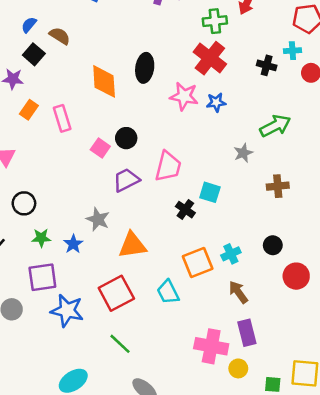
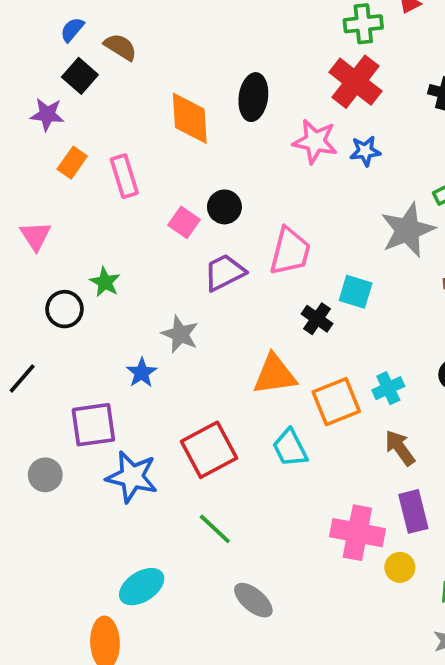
gray star: (243, 153) -> (408, 230), size x1.8
green star: (41, 238) -> (105, 282), moved, turned 30
orange triangle: (132, 245) -> (275, 375), moved

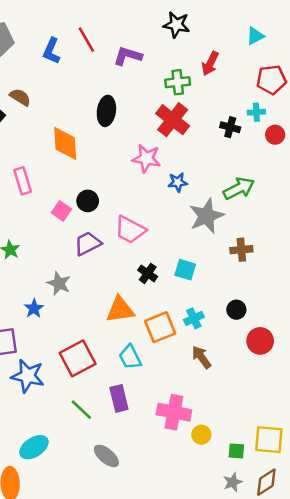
black ellipse: (253, 97) -> (106, 111), moved
blue star: (365, 151) -> (178, 182), moved
pink trapezoid: (290, 251) -> (130, 230), turned 104
cyan square: (356, 292) -> (185, 270), moved
purple rectangle: (413, 511) -> (119, 398), moved

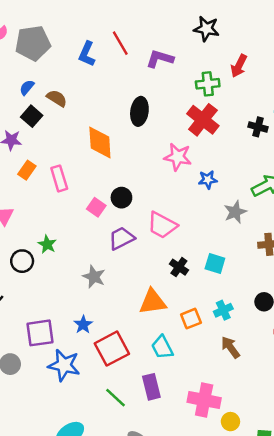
gray star: (206, 216) -> (235, 212), size x0.7
blue star: (34, 308) -> (83, 325), moved
orange square: (160, 327) -> (191, 319), size x0.7

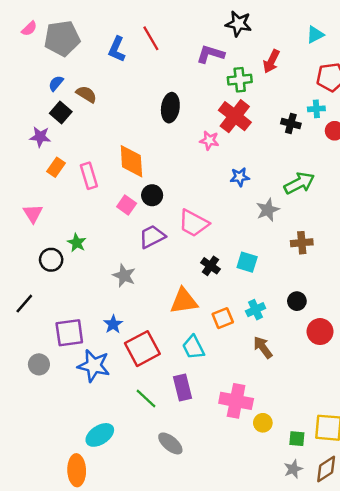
purple L-shape: (160, 59) -> (211, 54), moved
orange diamond: (100, 143) -> (131, 161), moved
pink star: (178, 157) -> (209, 140), moved, size x0.7

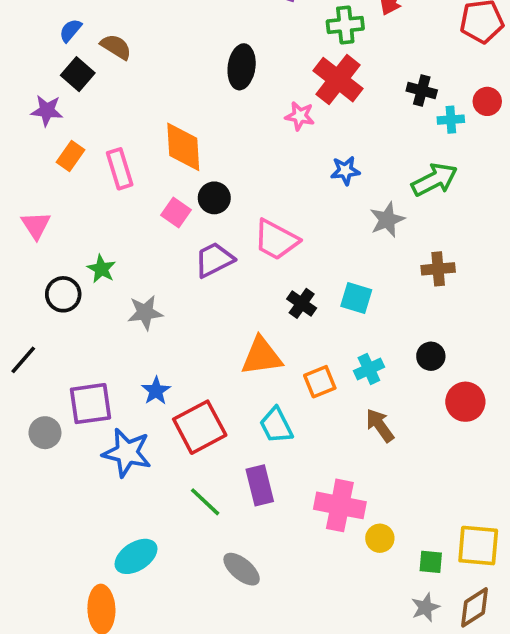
cyan cross: (316, 109) -> (451, 120), moved
gray star: (124, 276) -> (145, 313), moved, turned -30
gray circle: (39, 364) -> (45, 433), moved

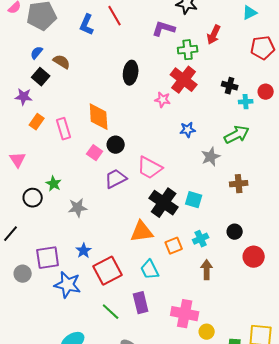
black cross: (302, 303) -> (164, 203), size x1.8
brown arrow: (380, 425) -> (207, 270), turned 36

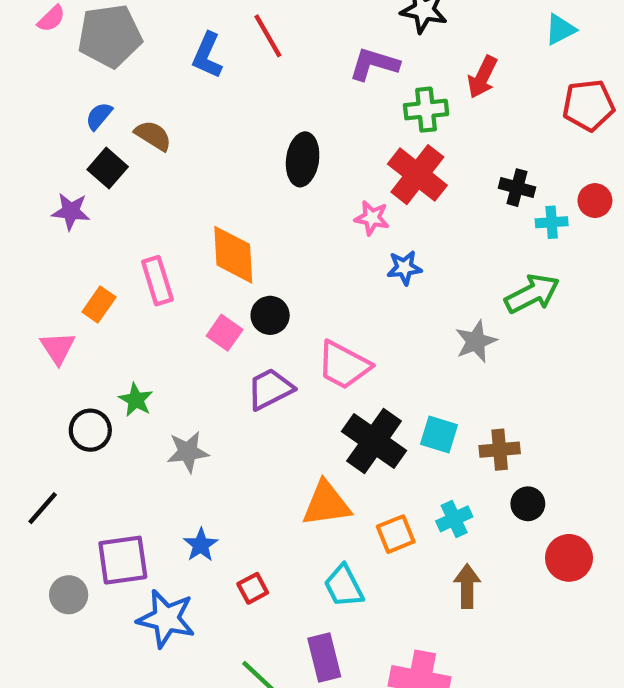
orange rectangle: (37, 122) -> (99, 305), moved
blue star: (188, 130) -> (404, 268), moved
brown cross: (239, 184) -> (500, 450), moved
red square: (108, 271) -> (253, 588), size x0.5

